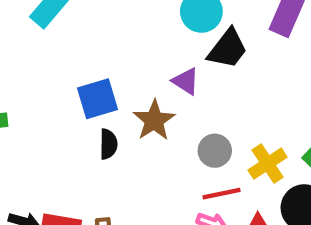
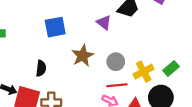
brown star: (154, 120) -> (83, 56), moved
black semicircle: (108, 144) -> (41, 68), moved

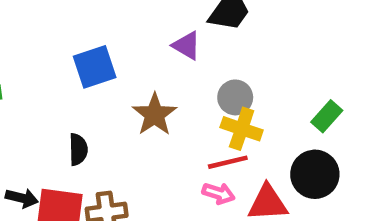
gray circle: (116, 62) -> (235, 97), moved
yellow cross: (144, 72) -> (242, 129), moved, turned -36

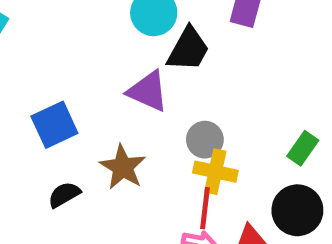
purple triangle: (187, 46) -> (148, 91), size x1.4
black semicircle: (78, 149) -> (64, 195), moved, turned -112
red line: (228, 162) -> (205, 208), turned -63

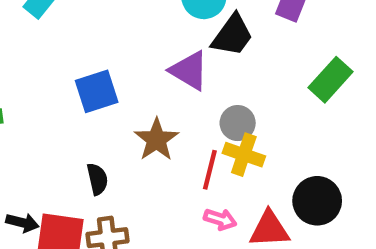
green rectangle: (303, 148) -> (331, 80), moved, size x1.4
black semicircle: (64, 195) -> (97, 179), moved, turned 100
red line: (205, 208) -> (210, 170), moved

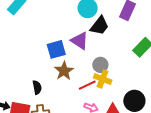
blue square: (97, 91) -> (56, 49), moved
red line: (210, 170) -> (87, 85), turned 48

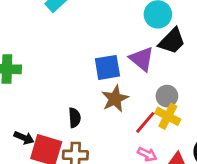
red line: (87, 85) -> (145, 122), turned -30

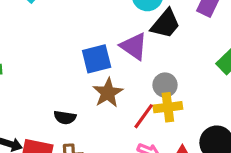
yellow cross: (168, 116) -> (168, 107), turned -30
black semicircle: (75, 118) -> (65, 117), turned 108

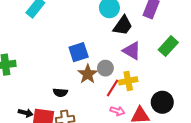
purple triangle: (134, 46) -> (132, 51), moved
gray circle: (165, 85) -> (105, 68), moved

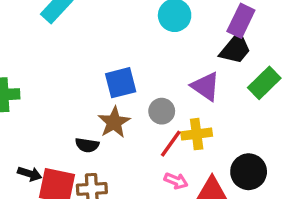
black trapezoid: (123, 26) -> (235, 49), moved
brown star: (88, 74) -> (114, 122), moved

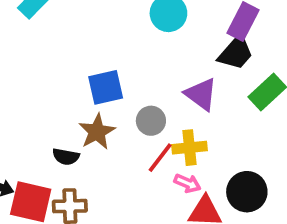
pink arrow: (176, 181) -> (187, 183), moved

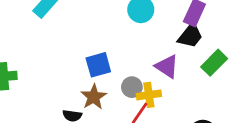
yellow cross: (189, 148) -> (149, 95), moved

